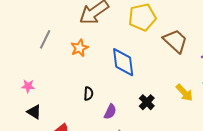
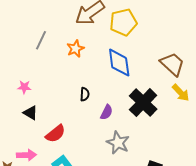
yellow pentagon: (142, 17) -> (123, 22), moved
brown trapezoid: (175, 41) -> (172, 64), moved
black cross: (147, 102) -> (143, 102), size x1.8

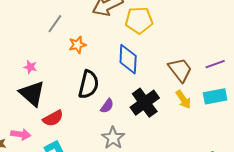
orange star: (75, 49) -> (77, 45), moved
black semicircle: (85, 94) -> (89, 84), size x2.0
black triangle: (30, 113) -> (32, 93), size x1.8

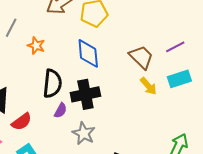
orange star: (77, 45) -> (36, 46), turned -30
black cross: (145, 103) -> (85, 94), moved, turned 32
purple semicircle: (107, 106) -> (61, 110), moved

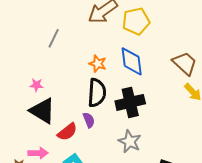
orange star: (36, 46) -> (98, 64), moved
purple semicircle: (61, 110) -> (89, 120), moved, turned -49

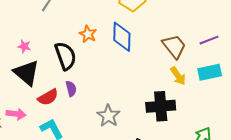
black semicircle: (97, 93) -> (66, 56), moved, turned -32
black cross: (130, 102) -> (161, 106), moved

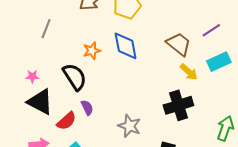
orange star: (88, 34) -> (92, 51), turned -30

